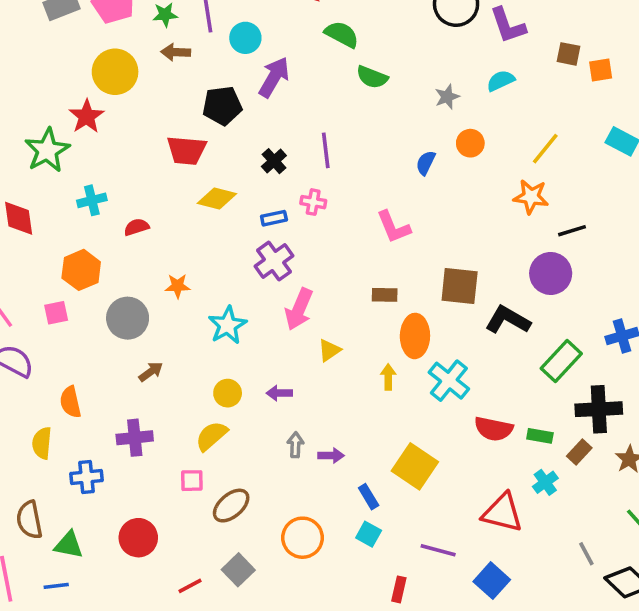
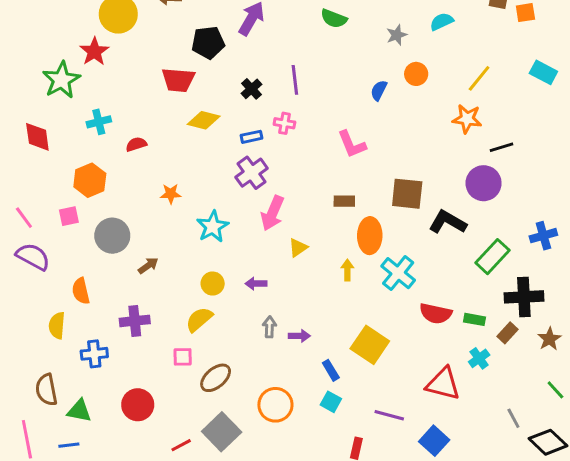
gray circle: (128, 318) -> (112, 236), moved
gray square: (238, 570) -> (222, 432), size x1.4

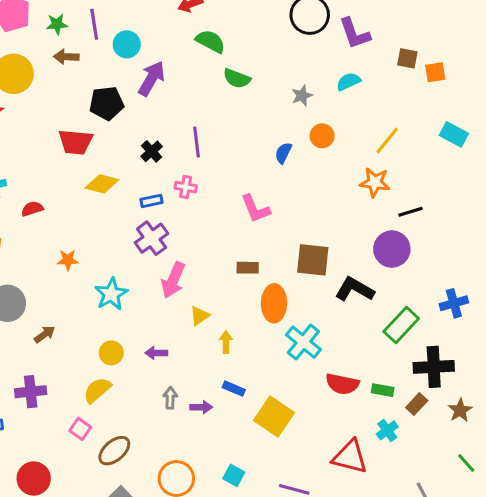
yellow arrow: (347, 270) -> (226, 342), moved
pink square: (183, 357) -> (80, 429), turned 36
blue rectangle: (331, 370) -> (234, 389), moved, turned -36

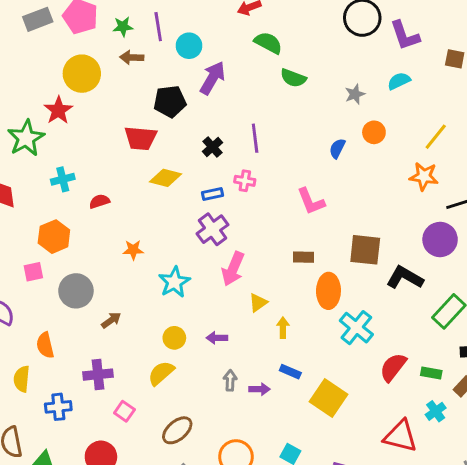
red semicircle: (342, 384) -> (393, 367), turned 116
pink square: (80, 429) -> (124, 411), moved

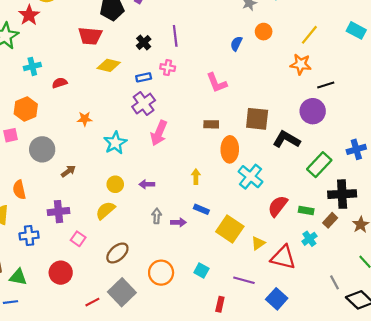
yellow triangle: (258, 303) -> (258, 243), moved

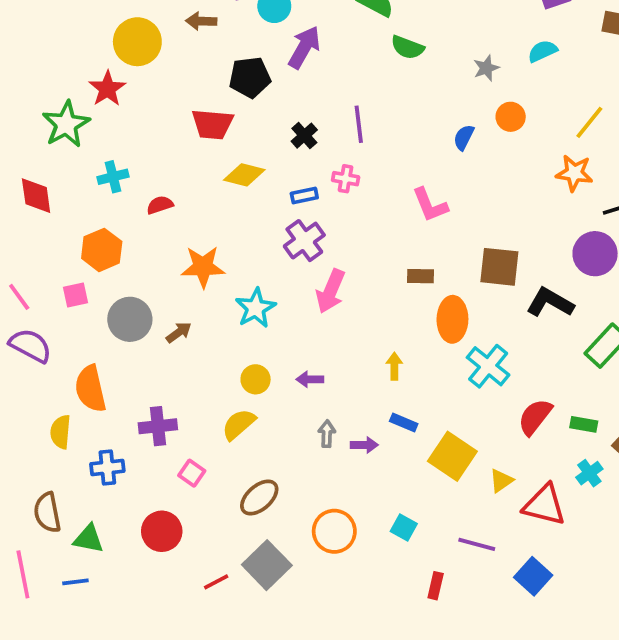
orange star: (85, 119) -> (203, 267), size x1.6
brown arrow: (68, 171) -> (179, 332), moved
orange semicircle: (19, 190) -> (90, 389), size x1.4

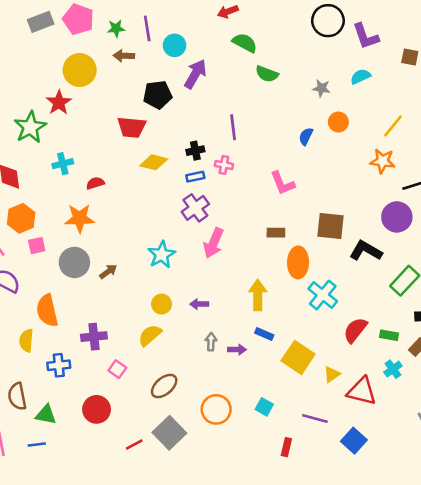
gray star: (486, 68) -> (321, 88), turned 30
black cross: (304, 136) -> (195, 151), moved, turned 30
orange hexagon: (102, 250) -> (21, 218), moved
orange star: (203, 267) -> (80, 218), moved
yellow arrow: (394, 366) -> (258, 295), size x1.6

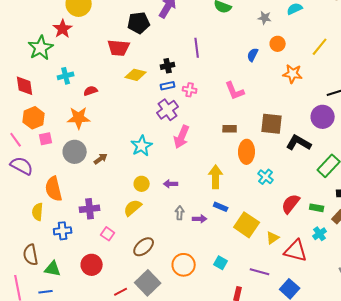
orange star: (383, 161) -> (293, 74), moved
pink cross: (224, 165) -> (190, 90), moved
cyan cross: (323, 295) -> (266, 177), size x0.7

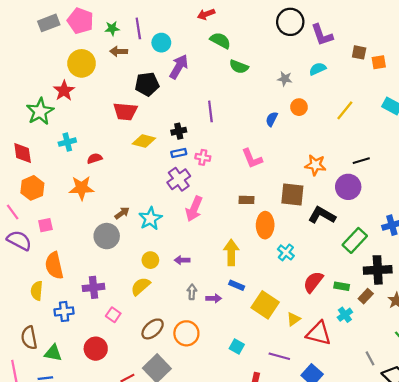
orange star: (293, 74) -> (315, 165), moved
pink square: (46, 139) -> (45, 225), moved
gray circle: (75, 152) -> (107, 236), moved
brown arrow: (101, 159) -> (122, 213), moved
orange circle: (184, 265) -> (186, 333), moved

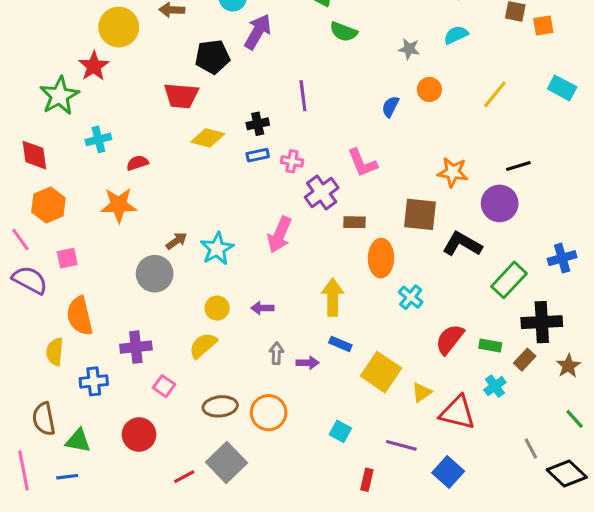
purple cross: (179, 179) -> (322, 193), moved
brown ellipse: (153, 329) -> (220, 406), turned 35

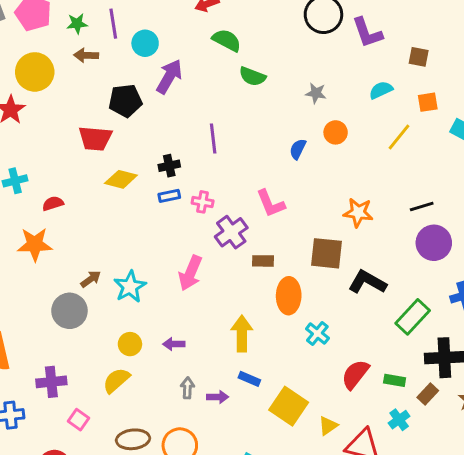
orange square: (543, 25) -> (428, 102), moved
cyan semicircle: (456, 35) -> (381, 90), moved
purple circle: (500, 203) -> (434, 243), moved

